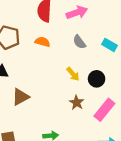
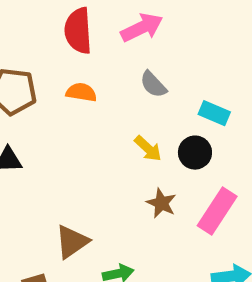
cyan rectangle: (110, 45) -> (214, 113), moved
brown triangle: (21, 97) -> (72, 242), moved

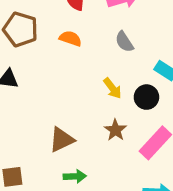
brown triangle: (72, 242) -> (62, 140), moved

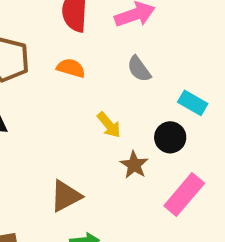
yellow arrow: (112, 88) -> (109, 125), moved
brown star: (115, 130) -> (134, 165), moved

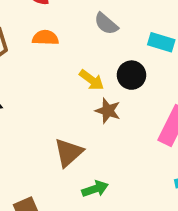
black circle: (170, 137) -> (131, 75), moved
brown star: (134, 165) -> (108, 111), moved

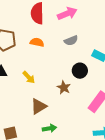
gray semicircle: (106, 24) -> (71, 41), turned -72
yellow arrow: (92, 80) -> (29, 77), moved

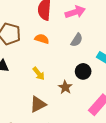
gray semicircle: (71, 41) -> (77, 40), turned -40
yellow arrow: (29, 77) -> (39, 74), moved

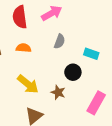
yellow arrow: (39, 74) -> (28, 84), size x1.5

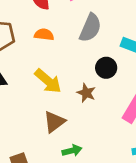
gray semicircle: (60, 41) -> (90, 28), size x1.5

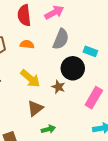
black circle: (106, 68) -> (73, 68), size x1.5

